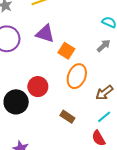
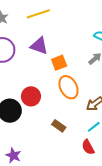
orange square: (66, 51) -> (59, 63), turned 35
orange ellipse: (77, 76) -> (69, 87), turned -50

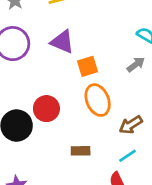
brown rectangle: (59, 126) -> (81, 151), turned -40

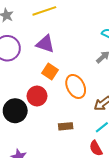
orange square: (87, 66) -> (50, 71), moved, turned -35

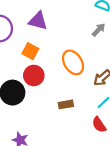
orange square: (50, 71) -> (30, 51), moved

